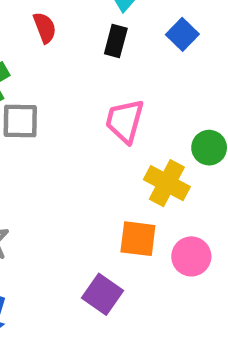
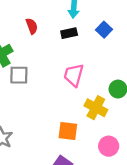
black rectangle: (116, 41) -> (69, 33), turned 63
orange square: (138, 239) -> (68, 131), moved

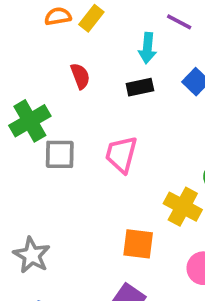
pink trapezoid: (74, 75) -> (121, 154), moved

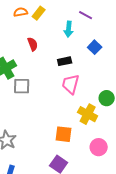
black rectangle: (140, 87) -> (65, 61), moved
pink trapezoid: (121, 154) -> (71, 84), moved

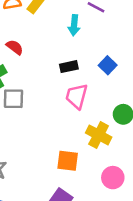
red semicircle: (33, 44) -> (15, 47), moved, turned -32
blue square: (95, 47) -> (108, 65), moved

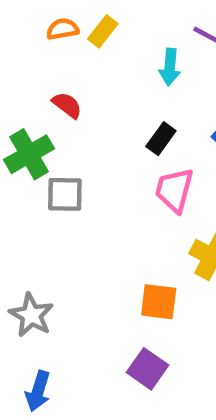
black rectangle: (69, 67) -> (161, 139), turned -42

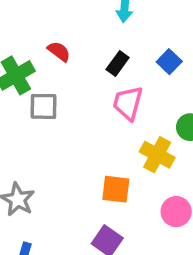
red semicircle: (67, 105) -> (59, 51), moved

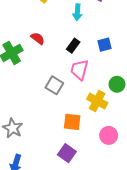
blue square: (169, 62) -> (104, 45), turned 32
gray square: (43, 106) -> (54, 85), moved, turned 30

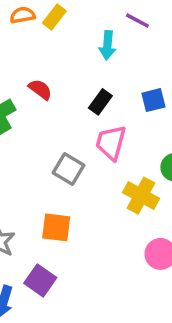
orange square: (72, 122) -> (56, 227), moved
purple square: (67, 153) -> (40, 280), moved

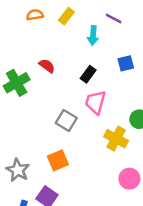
yellow rectangle: (54, 17) -> (66, 16), moved
blue square: (153, 100) -> (126, 63), moved
orange square: (56, 227) -> (58, 160), turned -30

